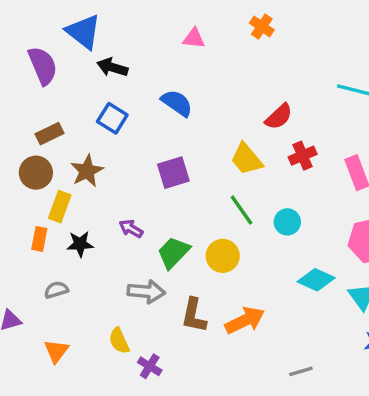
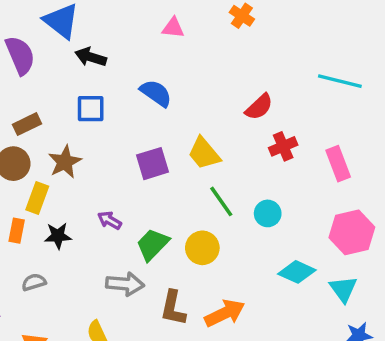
blue square: (112, 118) -> (91, 109), turned -32
yellow trapezoid: (247, 159) -> (204, 153), moved

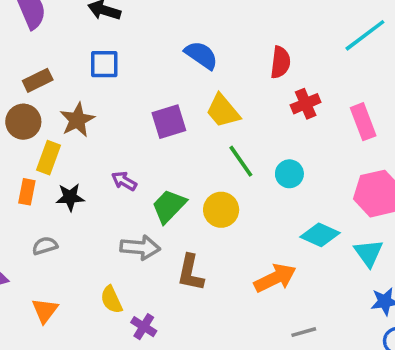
cyan line: (340, 81) -> (365, 35), turned -51
blue semicircle: (156, 93) -> (201, 55), moved
red semicircle: (259, 107) -> (280, 62), turned -40
orange arrow: (225, 313) -> (275, 278), moved

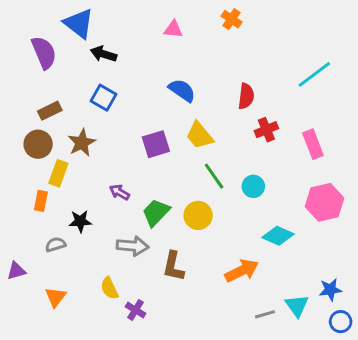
blue square: (104, 64) -> (104, 98), turned 30
black star: (70, 197) -> (80, 221), moved
cyan triangle: (369, 253) -> (297, 306), moved

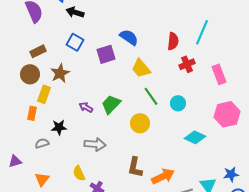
cyan line: (314, 74) -> (202, 32), moved, turned -30
purple square: (156, 144) -> (106, 54), moved
green trapezoid: (156, 213) -> (111, 104), moved
brown L-shape: (173, 266) -> (135, 167), moved
orange arrow: (242, 271) -> (163, 176), moved

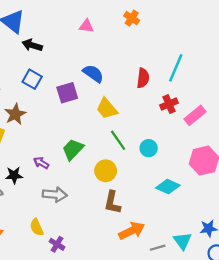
red cross: (187, 64) -> (169, 104), moved
pink rectangle: (219, 74) -> (195, 115), turned 72
purple arrow: (86, 107) -> (41, 163), moved
brown L-shape: (135, 167) -> (112, 202), moved

